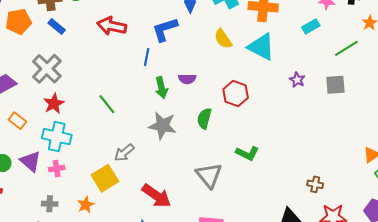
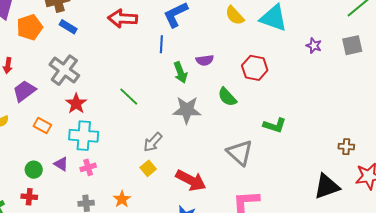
green semicircle: (204, 118) -> (227, 97), turned -50
purple triangle: (30, 161) -> (61, 164), size x0.7
yellow square: (105, 178) -> (148, 168), moved, size x0.6

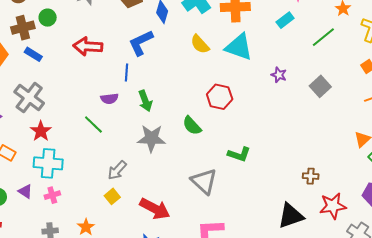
gray square: (352, 45) -> (320, 86), moved, turned -30
purple semicircle: (205, 60) -> (109, 99), moved

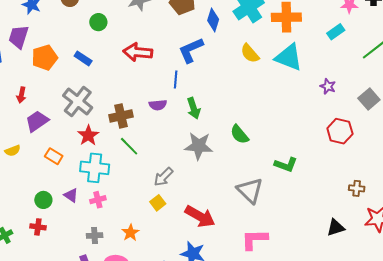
brown cross: (23, 28) -> (121, 116), moved
red hexagon: (220, 97) -> (340, 131), moved
green line: (93, 125) -> (129, 146), moved
black triangle: (291, 216) -> (336, 228), size x0.7

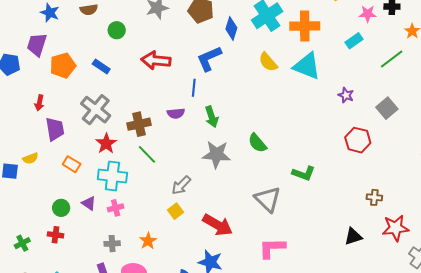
purple trapezoid: (37, 121) -> (55, 129), turned 115

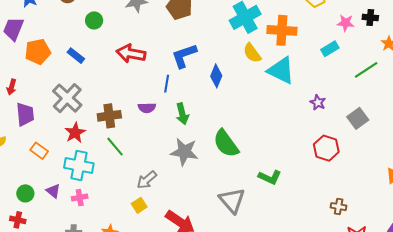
blue diamond: (231, 28) -> (216, 76), moved
yellow semicircle: (268, 62) -> (252, 53), moved
green semicircle: (257, 143) -> (226, 144), size x1.4

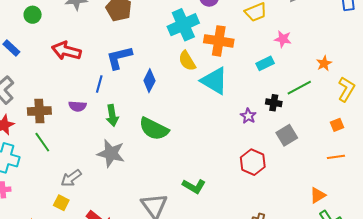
black cross: (370, 18) -> (274, 103), moved
green semicircle: (226, 144) -> (154, 129), moved, turned -32
yellow square: (139, 205) -> (61, 203), turned -35

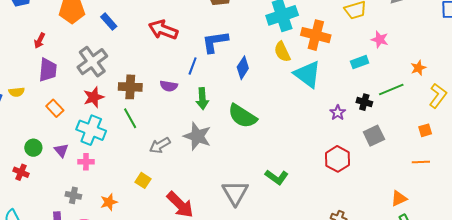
gray arrow: (71, 178) -> (160, 145), moved

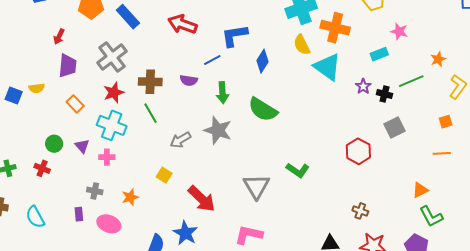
blue rectangle: (109, 22) -> (128, 17), size x1.4
blue line: (193, 66) -> (212, 60), turned 42
purple star: (338, 113) -> (363, 86), moved

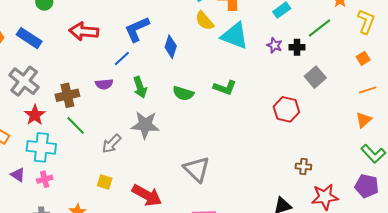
green semicircle: (263, 110) -> (183, 93), size x0.7
green L-shape: (298, 170) -> (225, 88), moved
orange triangle: (420, 190) -> (364, 120), moved

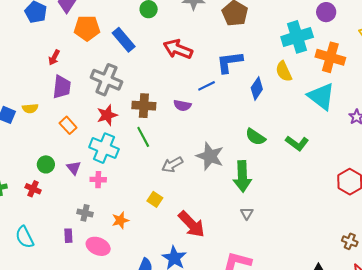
yellow semicircle: (204, 21) -> (284, 71), moved
gray cross: (24, 81) -> (106, 80), turned -32
green arrow: (140, 87) -> (242, 176), moved, size x1.4
gray triangle: (197, 169) -> (247, 213), size x0.5

